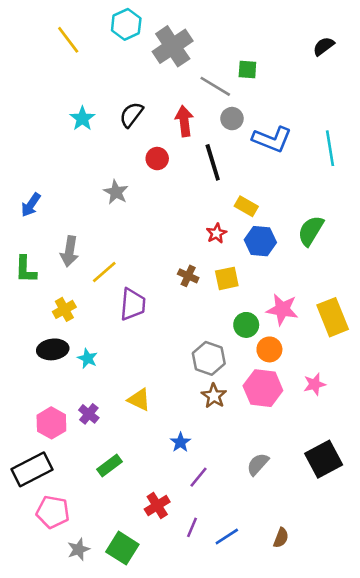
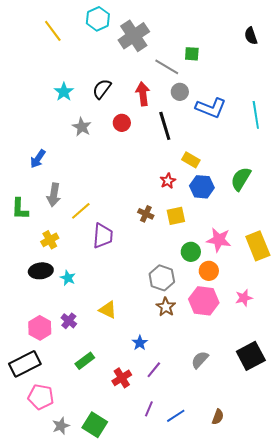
black semicircle: (324, 46) -> (251, 36), turned -72
gray star: (116, 192) -> (82, 127), moved
blue arrow: (31, 205) -> (38, 159), moved
red cross: (157, 505) -> (122, 378), moved

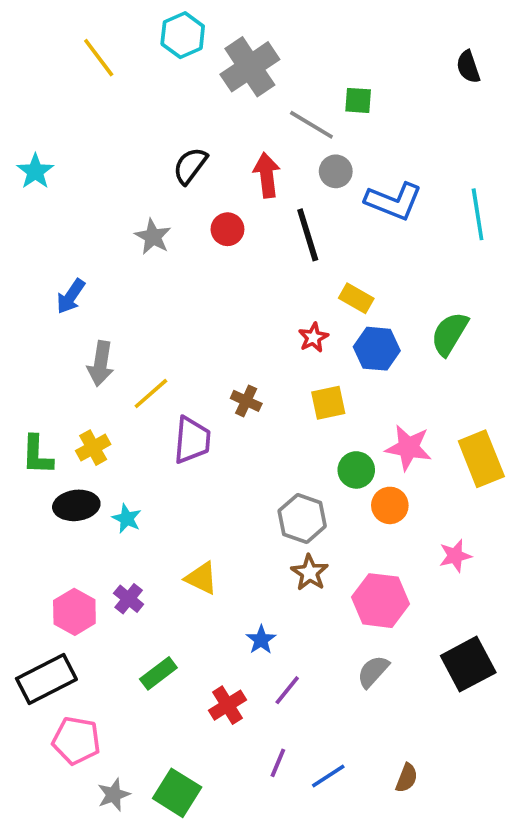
cyan star: (64, 92) -> (35, 171), moved
green L-shape: (20, 209) -> (37, 455), moved
brown cross: (146, 214) -> (246, 401), moved
pink hexagon: (204, 301) -> (381, 601), moved

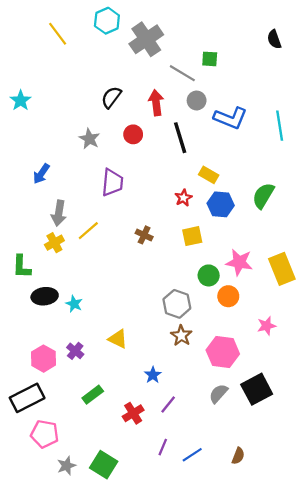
purple trapezoid: (192, 440) -> (112, 183), moved
yellow cross: (93, 448) -> (54, 243), moved
black square: (468, 664) -> (257, 389), moved

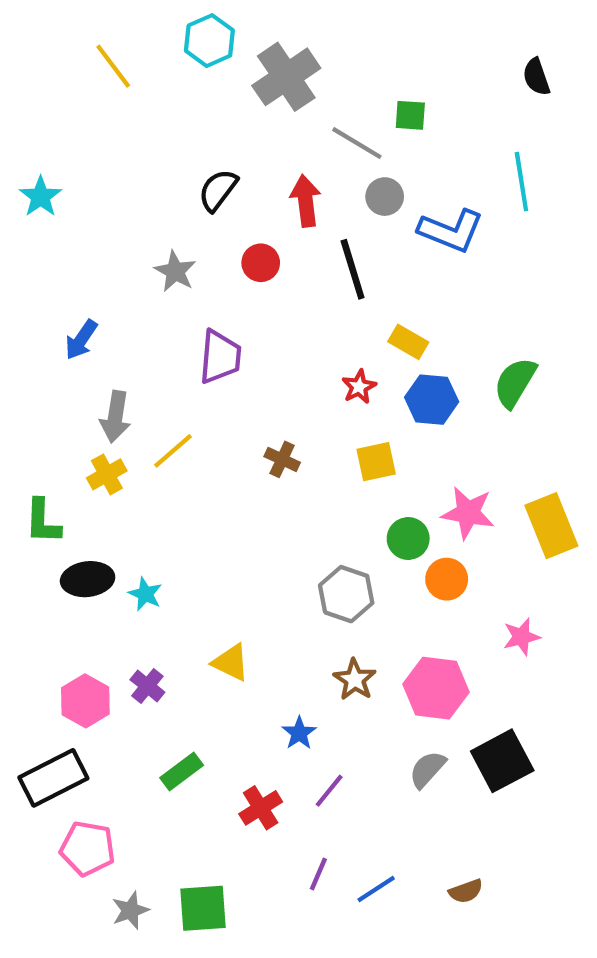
cyan line: (280, 126) -> (521, 182), moved
brown star: (181, 336) -> (355, 680), moved
brown semicircle: (238, 456) -> (466, 891), turned 49
green square: (104, 465) -> (203, 908), turned -36

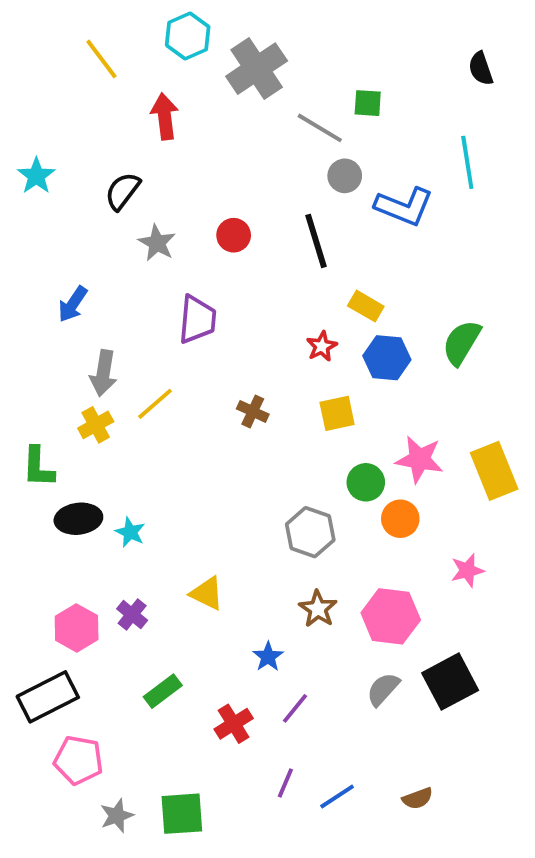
black semicircle: (218, 190) -> (123, 191), moved
red arrow: (306, 201) -> (165, 116), moved

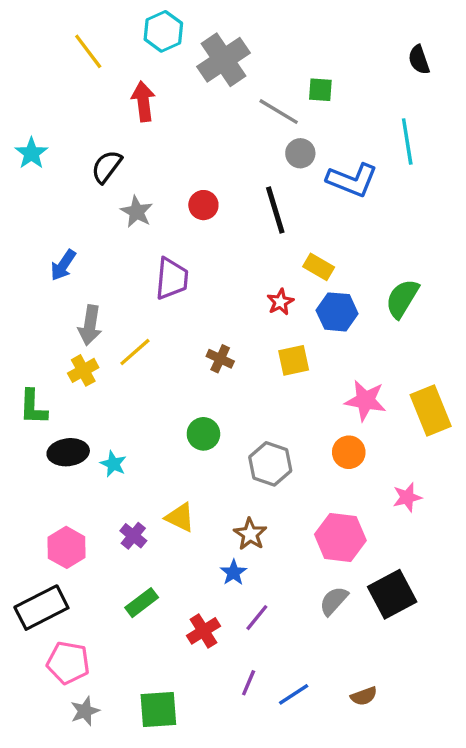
green circle: (366, 482) -> (203, 434), moved
brown star: (318, 609) -> (250, 534), moved
purple cross: (132, 615) -> (133, 536), moved
gray star: (117, 816) -> (85, 711), moved

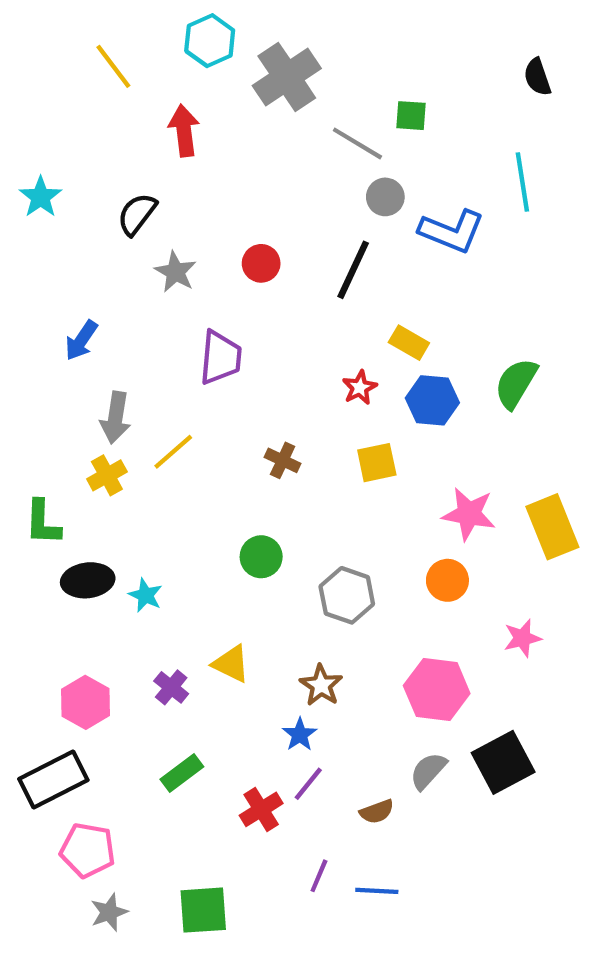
black line: (275, 210) -> (353, 270), turned 42
purple line: (257, 618) -> (308, 784), moved
blue line: (294, 694) -> (377, 891), turned 36
brown semicircle: (364, 696) -> (377, 812), moved

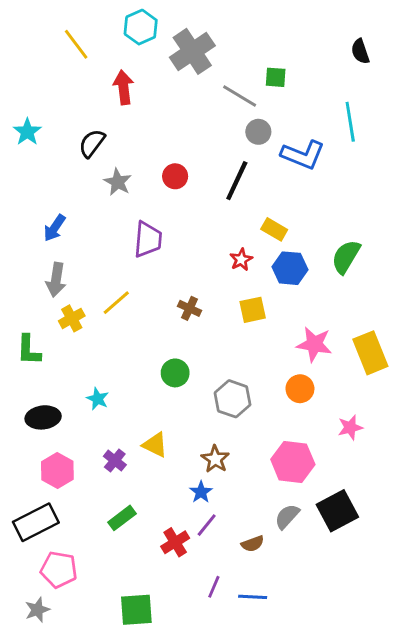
gray arrow: (115, 418) -> (56, 280), moved
black ellipse: (88, 580) -> (43, 417), moved
gray star: (109, 912) -> (37, 610), moved

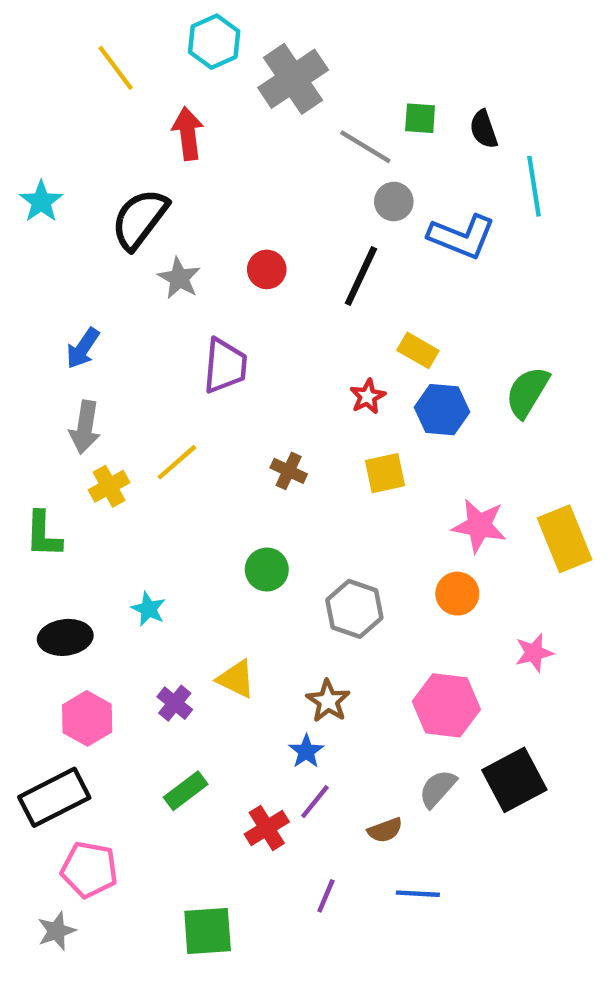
black semicircle: (360, 51) -> (484, 129), moved
black semicircle: (92, 143) -> (140, 219), size x1.4
blue line: (253, 597) -> (418, 894), moved

